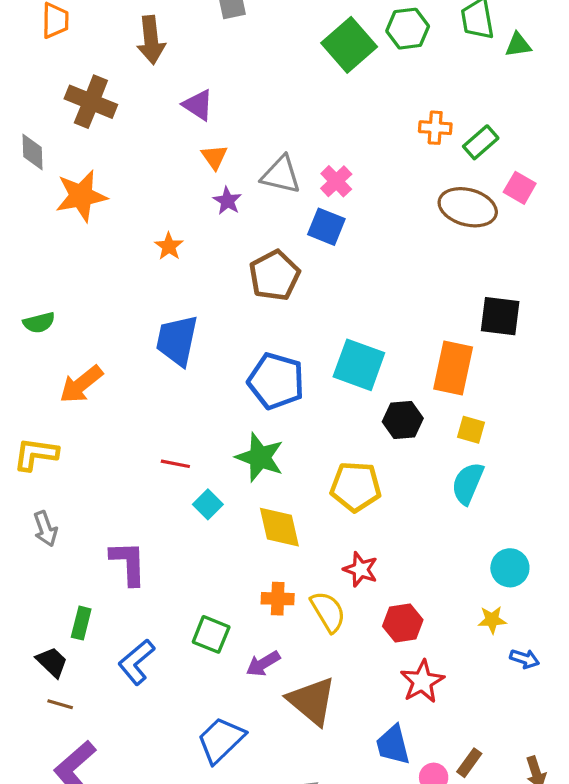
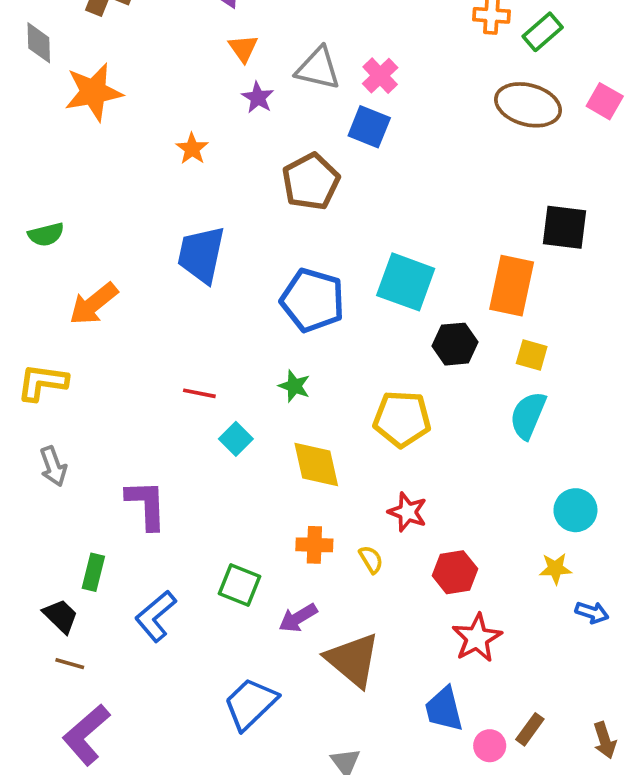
pink square: (520, 188) -> (605, 101), moved
green star: (260, 457) -> (294, 386), size x0.6
yellow semicircle: (328, 612) -> (371, 559), size x0.6

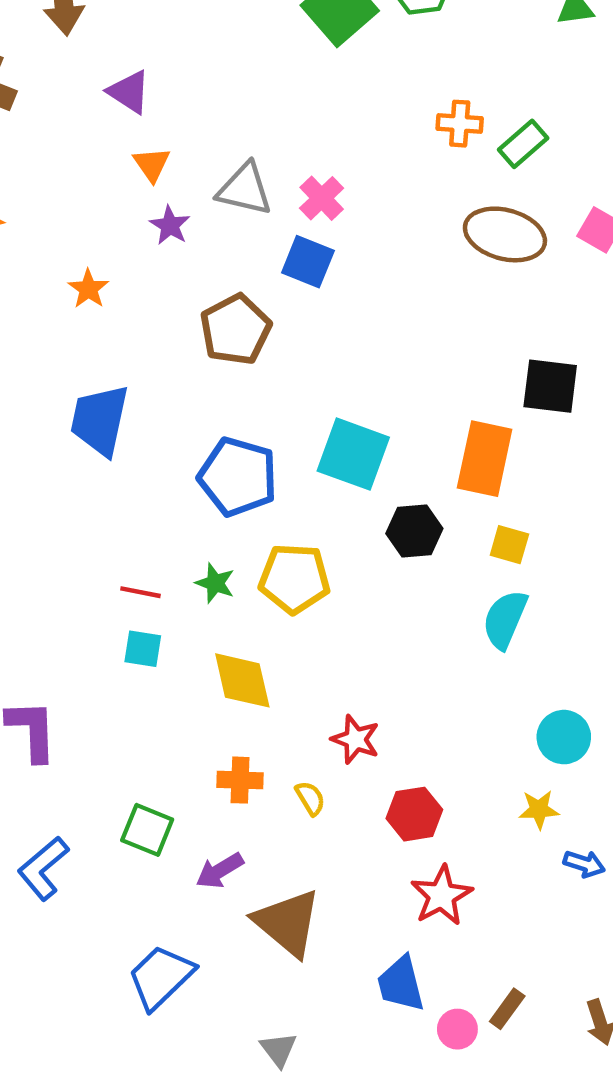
red line: (199, 393) -> (140, 592), moved
yellow pentagon: (402, 419) -> (294, 579), moved
cyan square: (236, 439) -> (143, 649), turned -36

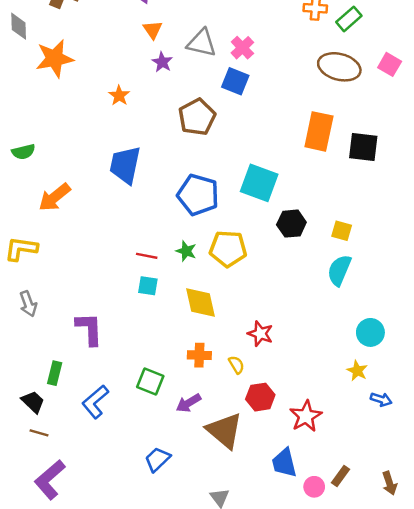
orange rectangle: (485, 459) -> (319, 131), moved
yellow star: (539, 810) -> (357, 371), turned 30
red hexagon: (414, 814) -> (260, 397), moved
blue trapezoid: (161, 977) -> (157, 459), size x0.7

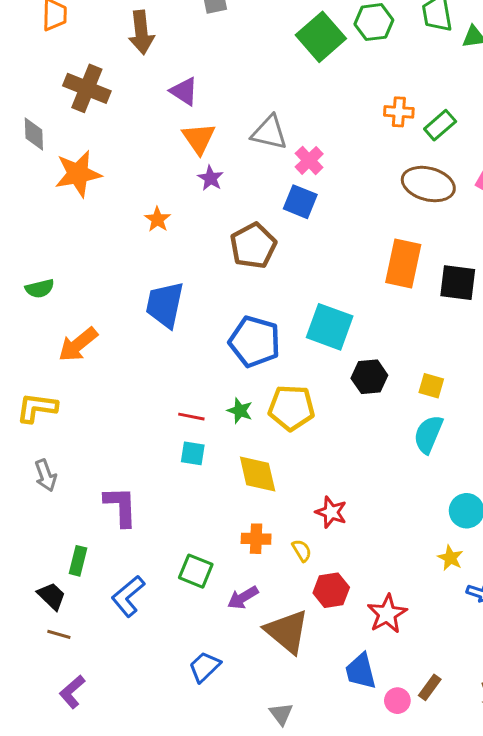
orange triangle: (153, 30) -> (199, 138), size x1.4
gray triangle: (202, 43) -> (269, 132), moved
purple L-shape: (50, 480) -> (72, 692), size x0.7

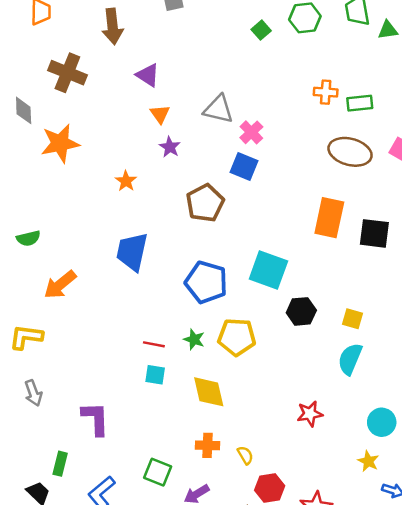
green square: (321, 37) -> (261, 30), size x0.5
green rectangle: (440, 125) -> (360, 103), turned 35
orange triangle: (199, 138) -> (160, 114), size x0.7
red star: (331, 512) -> (310, 414), moved, turned -30

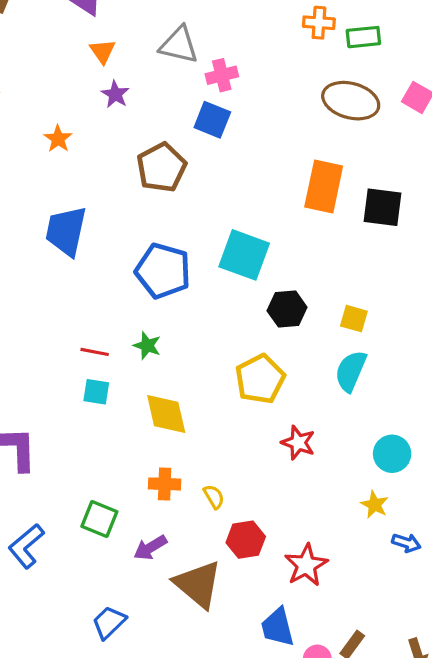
pink cross: (251, 132) -> (222, 75), turned 30
yellow pentagon: (237, 337) -> (260, 379), moved, turned -30
red star: (310, 414) -> (298, 443), turned 30

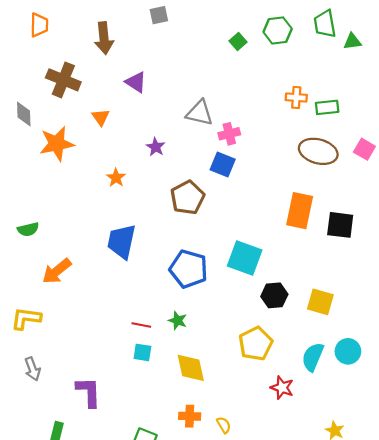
orange triangle: (103, 51) -> (101, 117), moved
yellow square: (354, 319) -> (320, 302), size x1.4
cyan semicircle: (351, 371) -> (313, 357), moved
cyan circle: (392, 454) -> (348, 351), moved

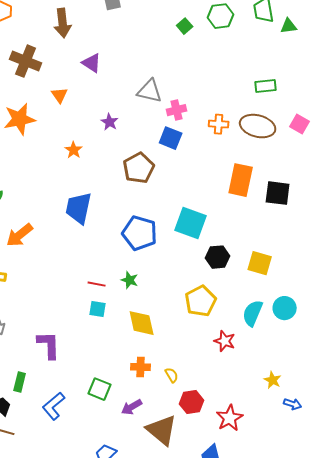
orange cross: (296, 98) -> (219, 124), moved

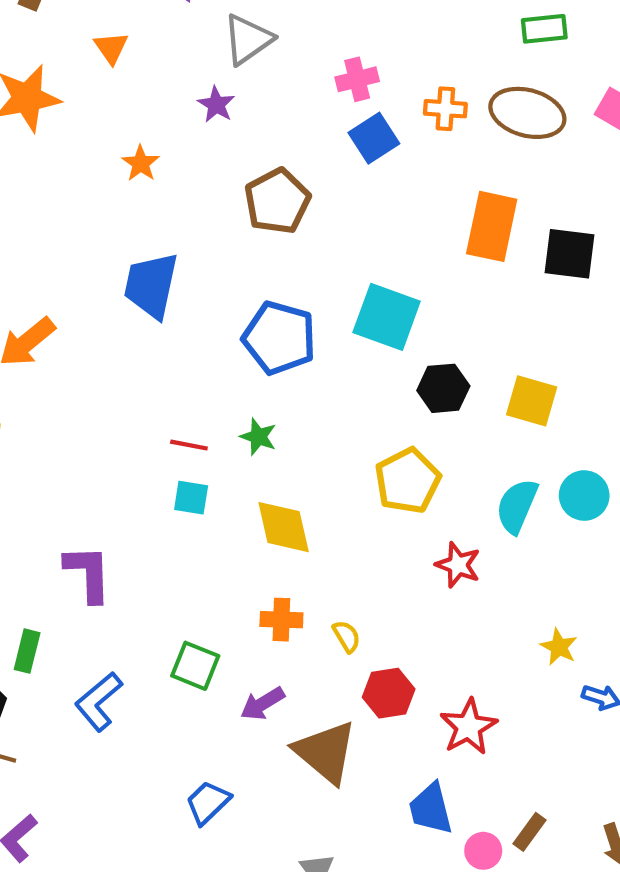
gray triangle: (150, 91) -> (248, 39), moved, turned -48
blue square: (171, 138) -> (374, 138), moved, turned 35

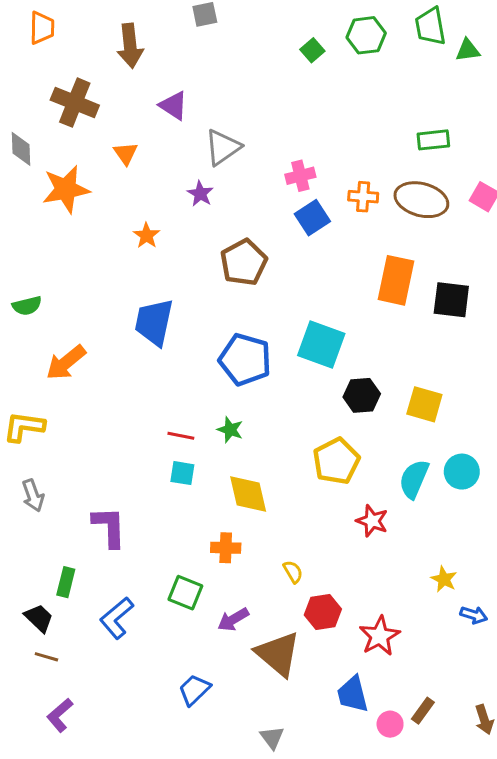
orange cross: (281, 620) -> (226, 548), moved

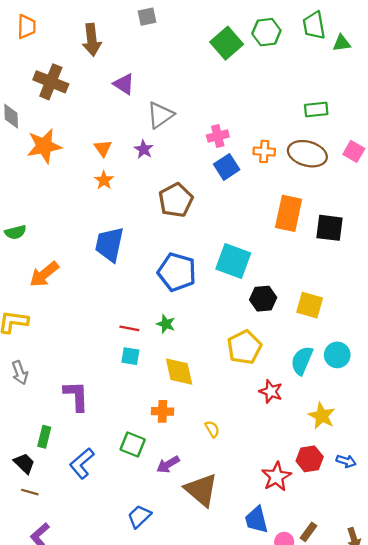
green square: (312, 50) -> (227, 43), size x1.8
orange triangle: (126, 153) -> (103, 148), moved
yellow star: (444, 579) -> (322, 416), moved, size x1.4
red hexagon: (323, 612) -> (310, 459), moved

